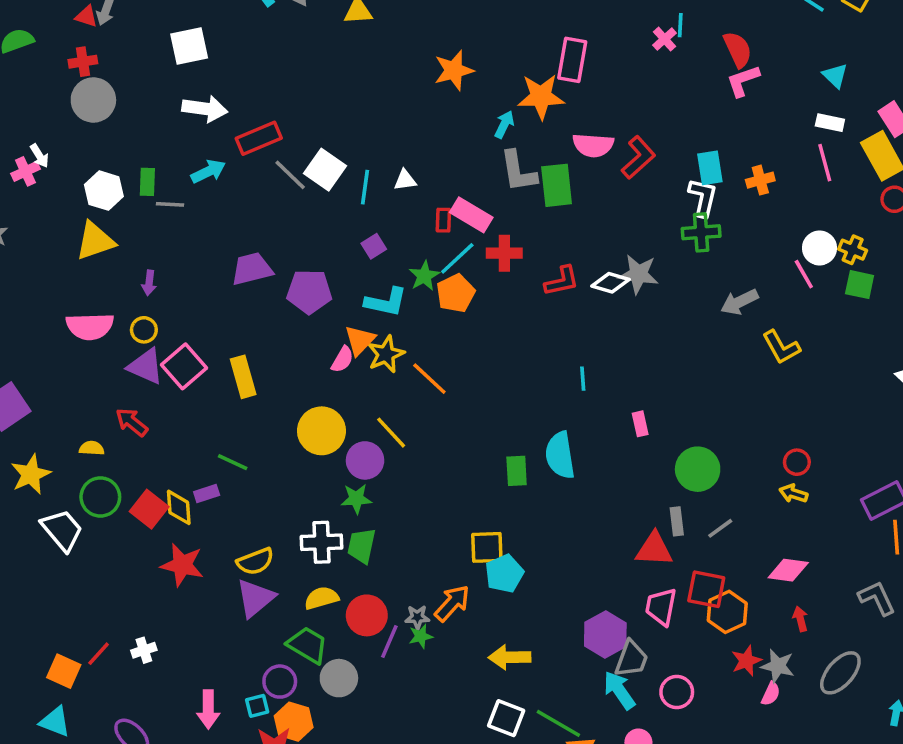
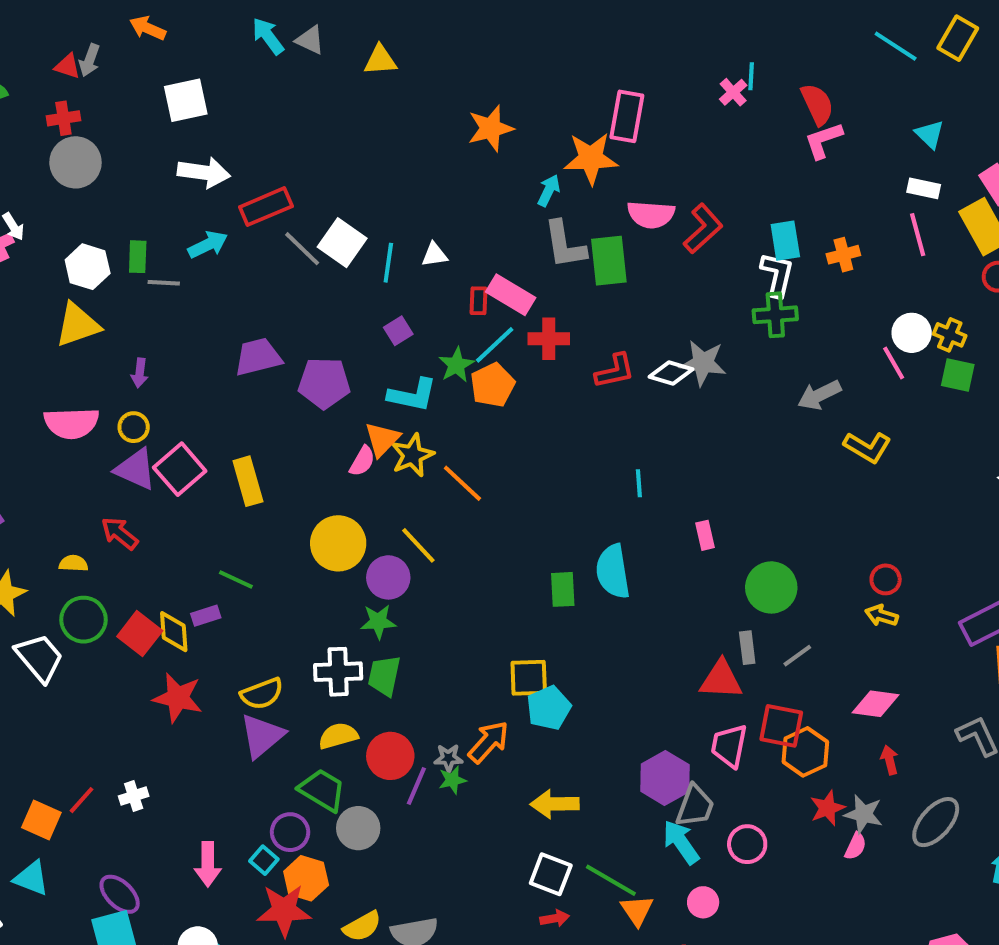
yellow L-shape: (781, 347) -> (867, 447), turned -30
cyan square: (257, 706) -> (264, 860), turned -35

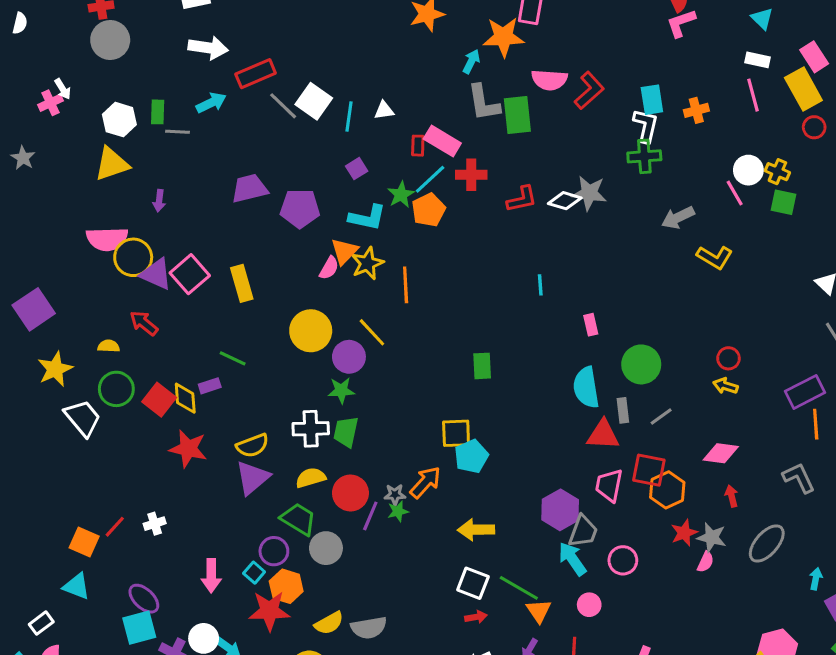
yellow circle: (134, 427) -> (133, 257), moved, size x1.6
orange line: (462, 483) -> (406, 285), turned 44
cyan semicircle: (613, 571) -> (586, 387), moved

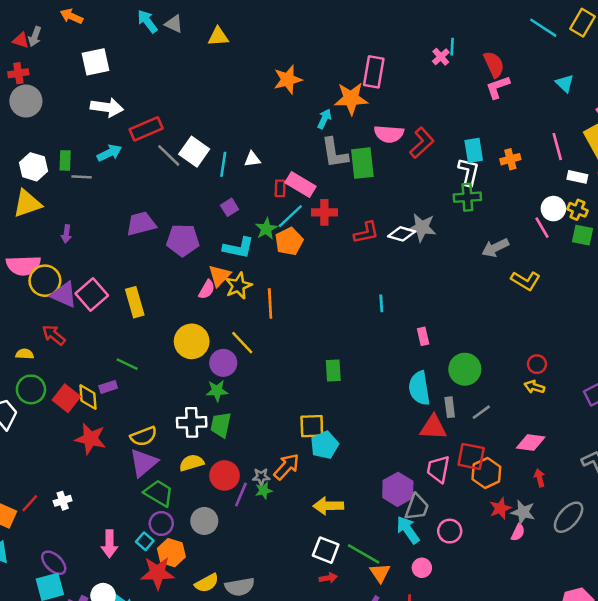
white rectangle: (758, 60) -> (577, 177), moved
green trapezoid: (298, 519) -> (159, 493), moved

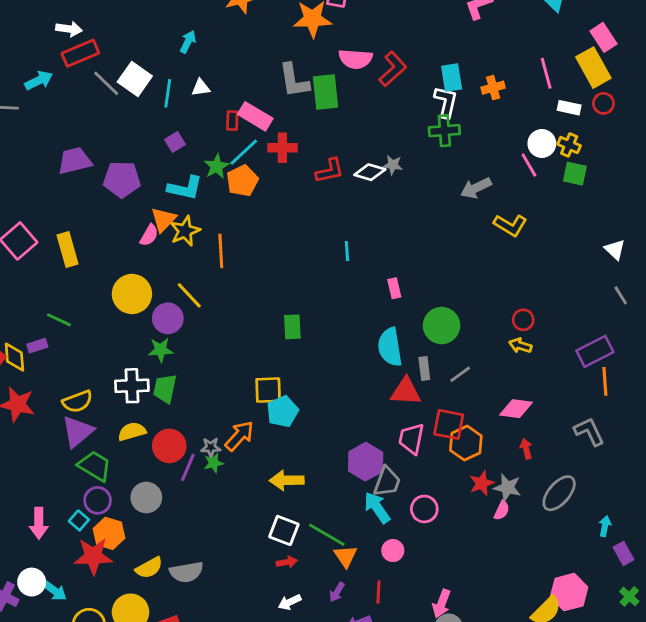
white arrow: (107, 107) -> (69, 29), moved, size x0.7
cyan arrow: (324, 119) -> (188, 42), moved
gray star: (422, 228) -> (393, 165), size x0.6

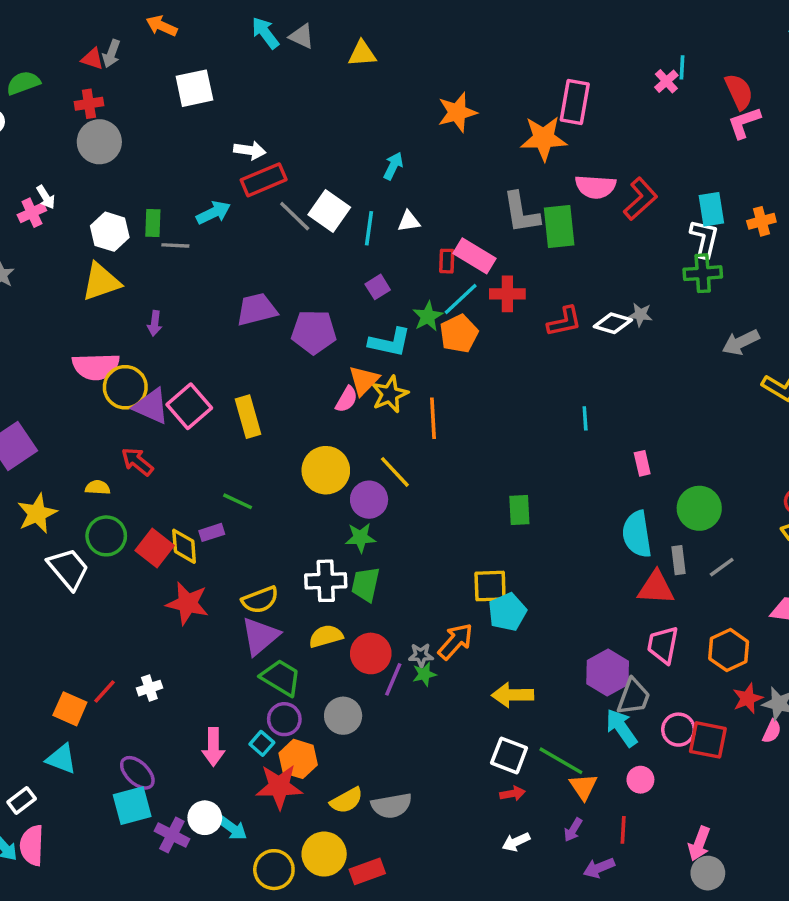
red square: (449, 424) -> (708, 740), moved

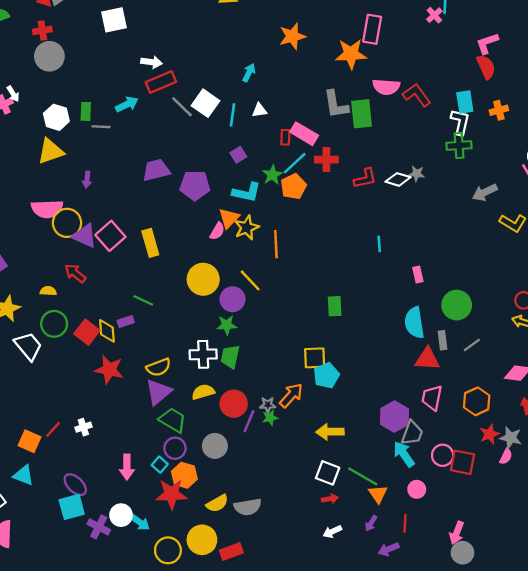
red semicircle: (739, 92) -> (486, 67), moved
red L-shape: (640, 199) -> (417, 95), turned -84

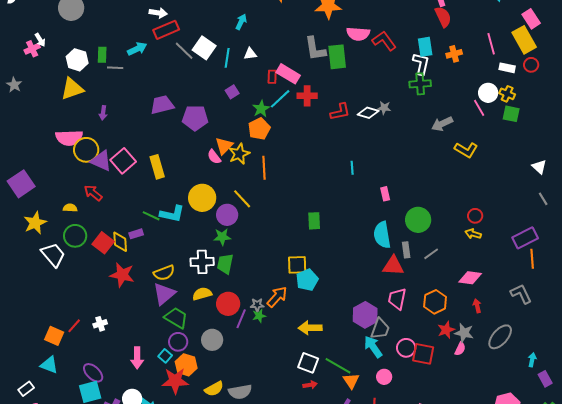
orange pentagon: (294, 187) -> (259, 129), moved
cyan L-shape: (247, 192) -> (172, 214), moved
pink semicircle: (217, 231) -> (214, 157), turned 112

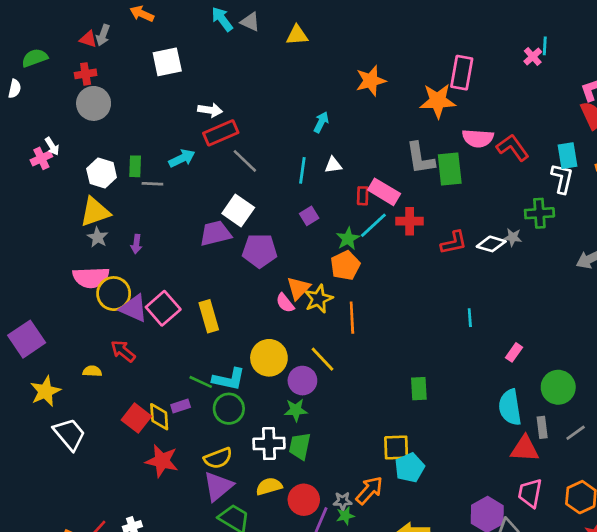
white square: (204, 48) -> (238, 211), moved
green cross: (420, 84) -> (539, 213), moved
gray star: (14, 85) -> (98, 237), moved
pink rectangle: (385, 194) -> (514, 352), turned 48
green circle: (75, 236) -> (229, 409), moved

